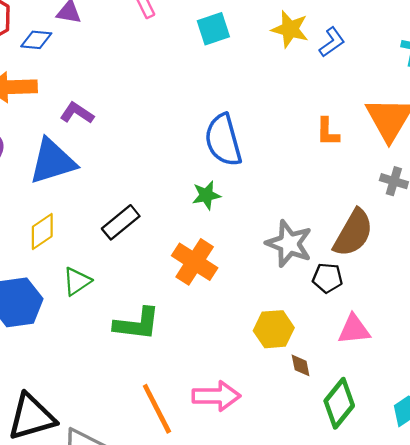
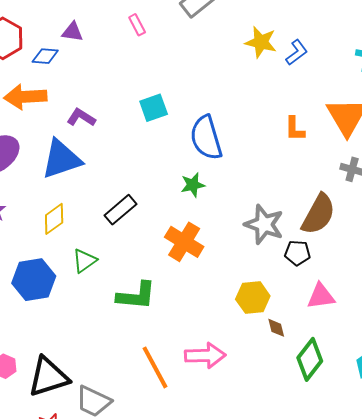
cyan square: (213, 29) -> (154, 108), moved

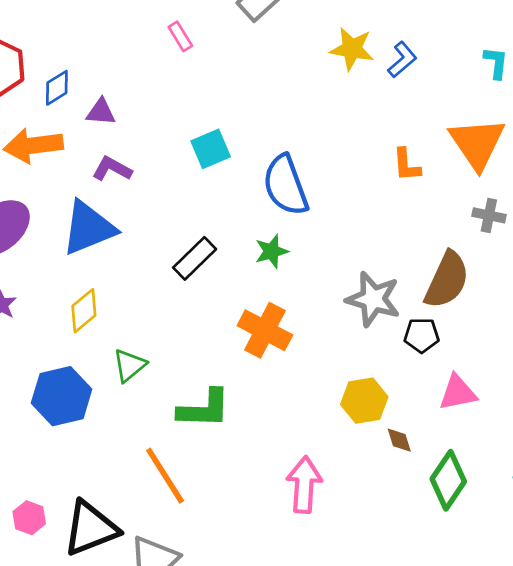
purple triangle: (72, 32) -> (101, 112), moved
blue diamond: (45, 56) -> (57, 88), turned -32
black rectangle: (120, 210) -> (195, 258), moved
pink arrow: (205, 355) -> (304, 485), turned -81
orange line: (155, 367) -> (165, 476), moved

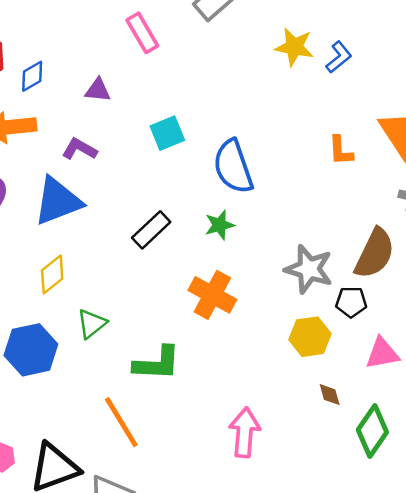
pink rectangle: (180, 36) -> (142, 33), size x1.5
purple triangle: (101, 112) -> (98, 90), moved
yellow hexagon: (364, 401) -> (310, 337), moved

